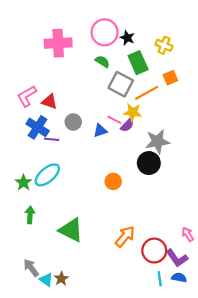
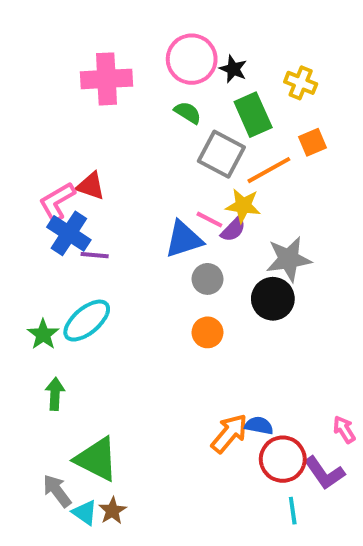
pink L-shape: (27, 96) -> (57, 202), moved
gray circle: (73, 122) -> (208, 279), moved
blue triangle: (100, 131) -> (184, 239), size x1.5
green triangle: (71, 230) -> (97, 459), moved
blue semicircle: (179, 278) -> (259, 425), moved

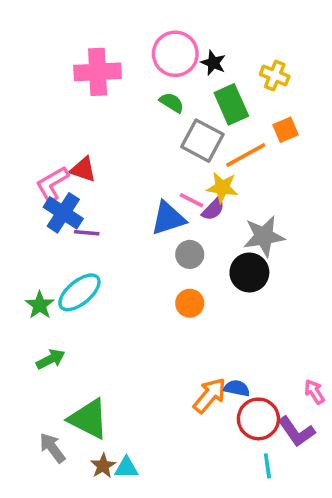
green arrow: (55, 394) -> (51, 359), turned 60
cyan triangle: (85, 513) -> (126, 468), moved, turned -35

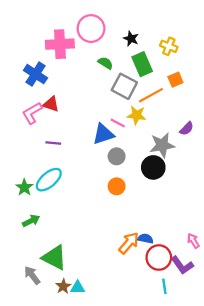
pink circle: (175, 54) -> (91, 29), moved
purple semicircle: (213, 209) -> (187, 129), moved
blue cross: (63, 213) -> (35, 74), moved

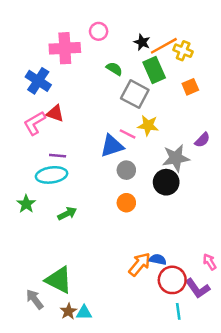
pink circle: (91, 29) -> (99, 31), size x0.6
orange line: (151, 95) -> (164, 46), moved
cyan ellipse: (49, 180) -> (52, 175), moved, turned 32
green arrow: (31, 221) -> (67, 214), moved

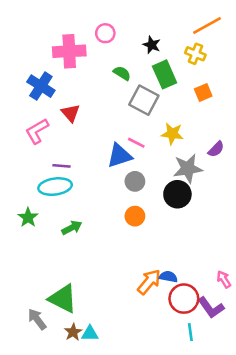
orange line: (164, 46) -> (207, 26), moved
red triangle: (55, 113) -> (71, 113), moved, turned 30
yellow star: (148, 125) -> (172, 134), moved

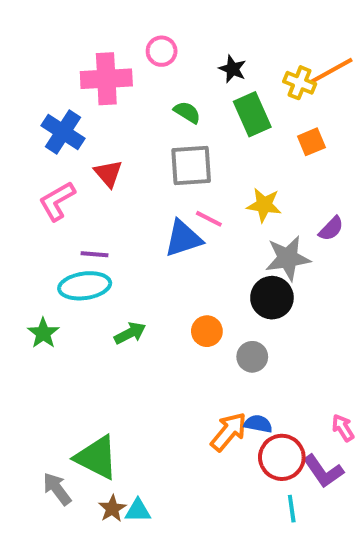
orange line: (207, 26) -> (331, 71), moved
gray square: (144, 100) -> (191, 166), moved, turned -32
gray circle: (135, 181) -> (252, 357), moved
green arrow: (72, 228) -> (130, 333), moved

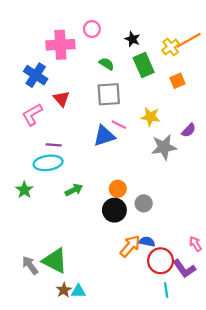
yellow cross: (300, 83) -> (171, 47), turned 30
black circle: (272, 298) -> (114, 210), moved
gray arrow: (57, 489) -> (30, 265), moved

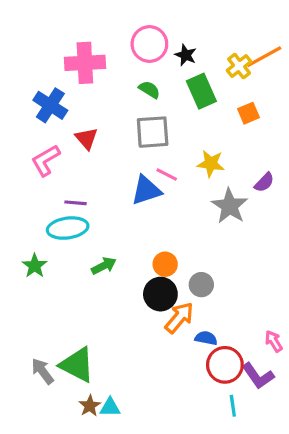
pink circle: (92, 29) -> (149, 44), moved, size x1.5
gray star: (164, 147) -> (230, 206), turned -30
orange arrow: (130, 246) -> (179, 318), moved

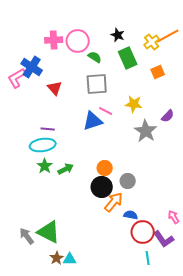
pink circle: (149, 44) -> (78, 41), moved
pink cross: (85, 63) -> (54, 40), size x0.7
pink L-shape: (46, 160) -> (17, 78), moved
green star: (35, 266) -> (45, 166), moved

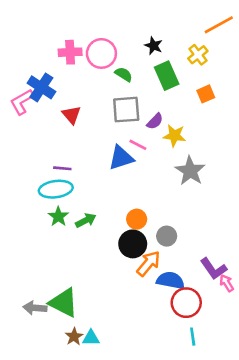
orange line: (168, 36) -> (219, 25), moved
purple semicircle: (168, 116) -> (155, 121), moved
blue semicircle: (131, 215) -> (171, 280), size x1.5
gray arrow: (27, 236) -> (35, 308), turned -48
purple L-shape: (164, 239) -> (214, 269), moved

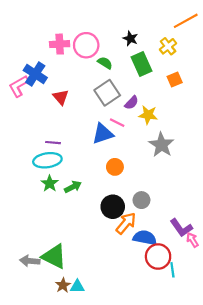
gray square: (126, 110) -> (107, 93), turned -30
orange circle: (137, 219) -> (115, 167), moved
cyan line: (193, 337) -> (172, 270), moved

